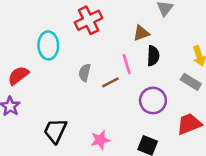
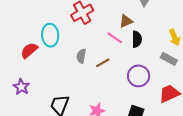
pink line: (127, 64) -> (115, 38), moved, turned -35
red semicircle: (18, 75) -> (29, 50), moved

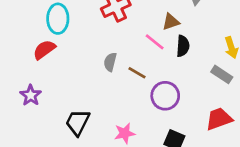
cyan ellipse: (50, 35) -> (58, 19), moved
brown line: (103, 63) -> (137, 73), turned 56
purple circle: (139, 76) -> (165, 96), moved

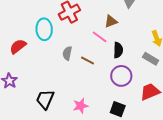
cyan ellipse: (58, 19) -> (44, 29), moved
black semicircle: (183, 46) -> (118, 50), moved
purple circle: (165, 96) -> (121, 76), moved

